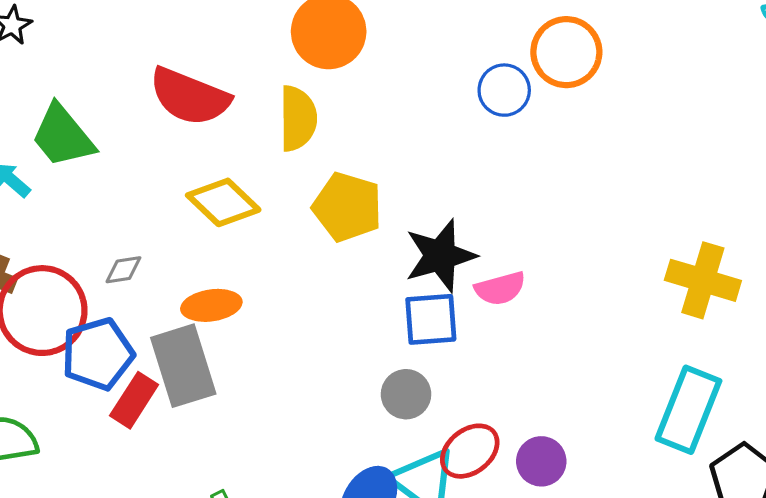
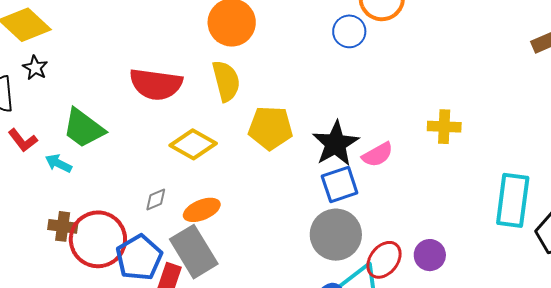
gray diamond: (123, 270) -> (156, 199), moved
yellow cross: (703, 280) -> (444, 127), moved, size x0.7
gray circle: (406, 394) -> (336, 235), size x1.6

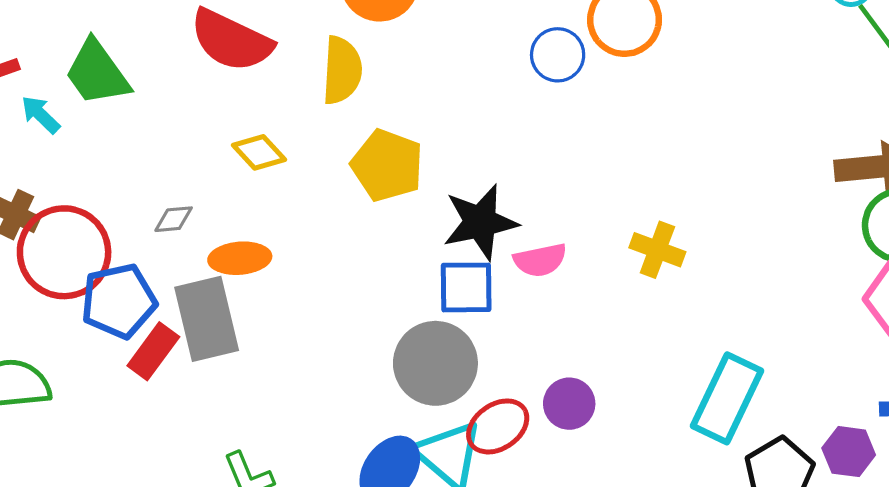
yellow diamond: (193, 144) -> (259, 152), size x0.7
purple circle: (430, 255) -> (569, 404), moved

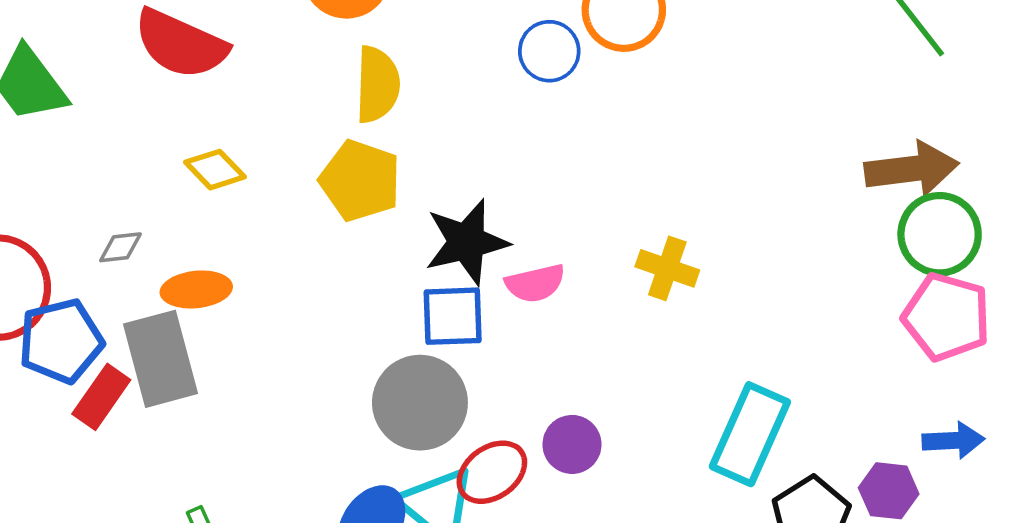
yellow semicircle: (342, 70) -> (377, 85), moved

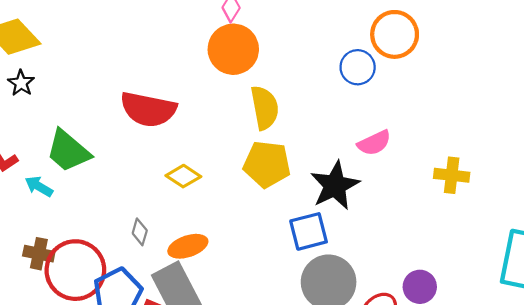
gray diamond: (120, 247) -> (140, 232), turned -55
pink semicircle: (535, 283) -> (374, 143), moved
blue square: (453, 316) -> (309, 231), moved

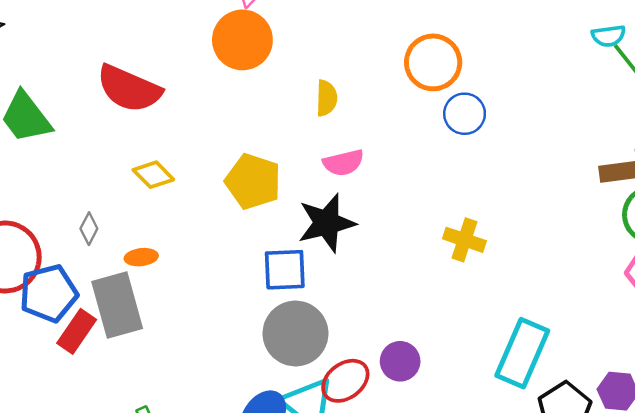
blue circle: (358, 67) -> (465, 114), moved
yellow semicircle: (265, 108) -> (326, 98), moved, size x0.7
pink semicircle: (374, 143) -> (343, 163), moved
orange ellipse: (188, 246) -> (141, 257), size x0.7

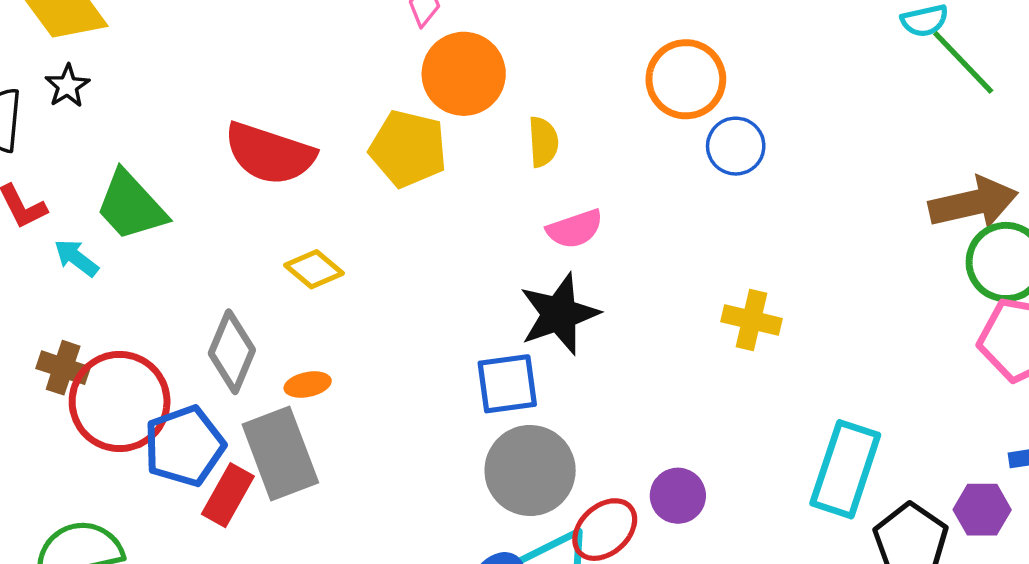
orange circle: (242, 40) -> (464, 74), moved
yellow pentagon: (253, 181) -> (408, 149), moved
gray diamond: (89, 229) -> (232, 352), size x1.8

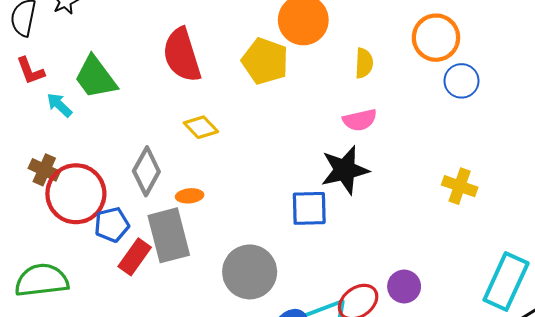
yellow semicircle: (543, 142) -> (364, 63), moved
red semicircle: (270, 154) -> (182, 55), turned 48
blue pentagon: (184, 446) -> (112, 225), size x0.7
gray circle: (530, 471) -> (250, 272), moved

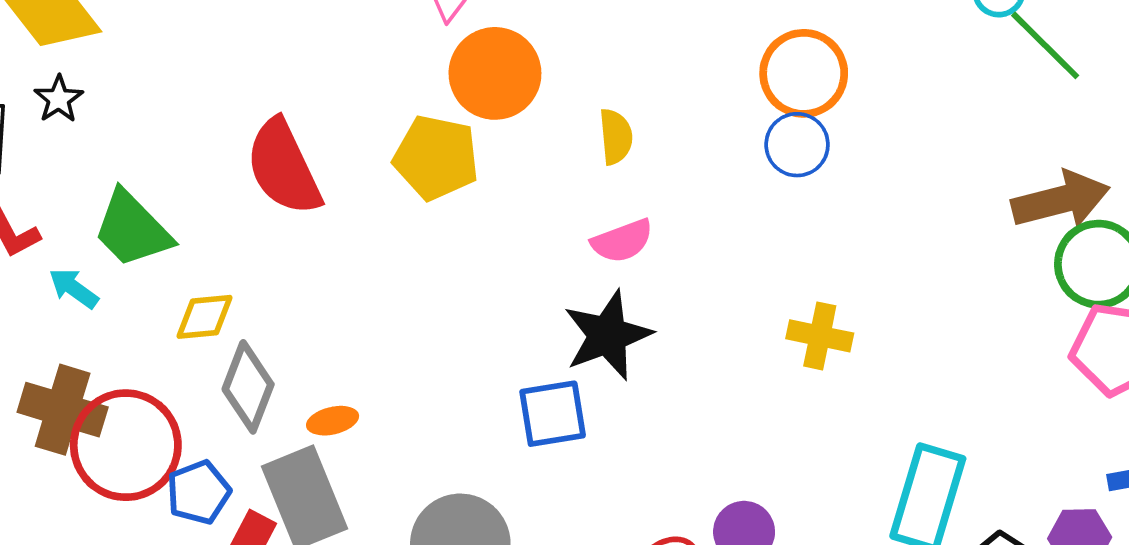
orange circle: (436, 38) -> (804, 73), moved
yellow diamond: (201, 127) -> (205, 317), moved, turned -44
brown cross: (44, 170) -> (63, 410), size x1.5

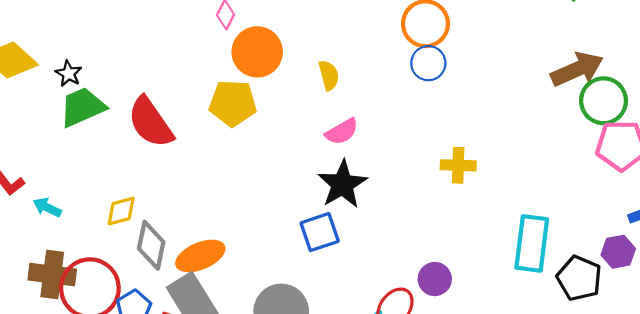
black star: (59, 99) -> (69, 74), moved
green trapezoid: (132, 229) -> (82, 107), moved, turned 120
orange ellipse: (333, 421) -> (200, 256), size x1.8

